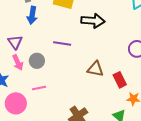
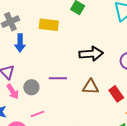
black arrow: (93, 21) -> (91, 54), moved
purple line: (62, 44) -> (58, 78), moved

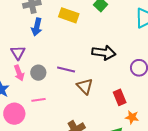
brown triangle: (91, 87) -> (85, 86), moved, turned 30

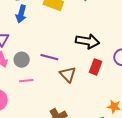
red rectangle: (120, 97) -> (95, 67), moved, turned 42
pink line: (38, 100) -> (26, 81), moved

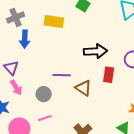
gray circle: (22, 60) -> (44, 94), moved
pink line: (26, 81) -> (45, 118), moved

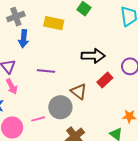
purple line: (62, 75) -> (46, 71), moved
red rectangle: (109, 75) -> (105, 80), turned 35
gray circle: (44, 94) -> (60, 107), moved, size x1.5

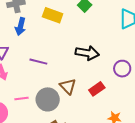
red rectangle: (105, 80) -> (97, 89), moved
pink line: (38, 119) -> (21, 98), moved

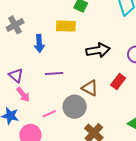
yellow rectangle: (53, 15) -> (66, 26), moved
blue arrow: (20, 26) -> (39, 43), moved

